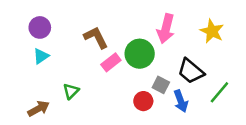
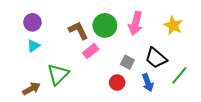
green circle: (140, 54) -> (105, 25), moved
gray square: (161, 85) -> (127, 62), moved
green triangle: (71, 91) -> (58, 74), size x1.6

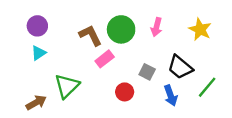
pink arrow: (136, 23) -> (156, 27), size x0.7
red circle: (117, 83) -> (125, 92), moved

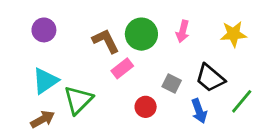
yellow star: (200, 29) -> (233, 34), turned -30
cyan triangle: (39, 53) -> (45, 81), moved, size x1.5

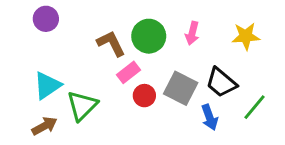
purple circle: (44, 30) -> (46, 19), moved
gray square: (172, 83) -> (181, 88), size x1.6
red circle: (146, 107) -> (144, 96), moved

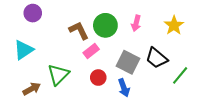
yellow star: (246, 36) -> (174, 25), turned -30
cyan triangle: (47, 85) -> (24, 50), moved
red circle: (144, 96) -> (98, 78), moved
blue arrow: (210, 117) -> (124, 88), moved

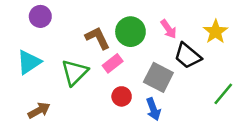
pink arrow: (136, 23) -> (169, 29), turned -49
black trapezoid: (157, 58) -> (188, 56), moved
green triangle: (58, 74) -> (75, 72), moved

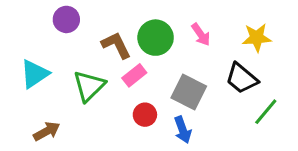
purple circle: (40, 16) -> (66, 19), moved
yellow star: (216, 32) -> (257, 38), turned 30
black trapezoid: (188, 56) -> (242, 78), moved

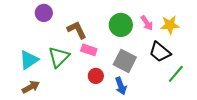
pink arrow: (201, 35) -> (147, 23), moved
green circle: (156, 38) -> (121, 25), moved
cyan triangle: (35, 74) -> (29, 60), moved
pink rectangle: (134, 75) -> (89, 50), turned 56

